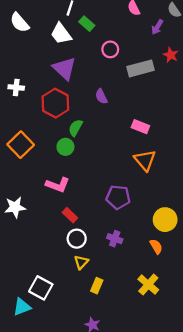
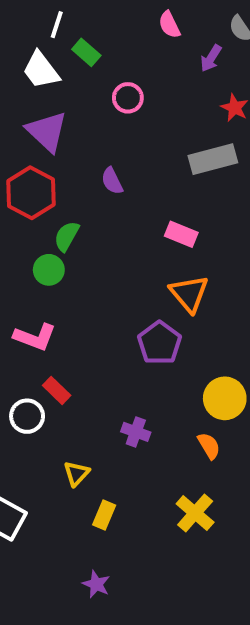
gray rectangle: (140, 68) -> (213, 159), moved
purple pentagon: (118, 197) -> (159, 343), moved, turned 30
white circle: (77, 239) -> (27, 416), moved

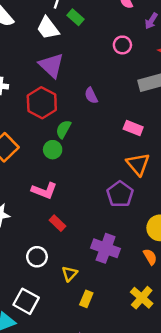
pink circle: (128, 98) -> (122, 45), moved
white circle: (27, 416) -> (37, 257), moved
purple cross: (136, 432) -> (106, 248), size x1.6

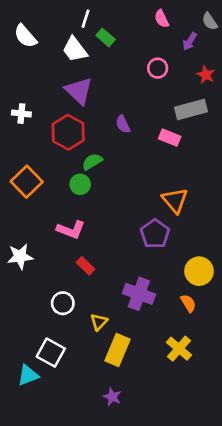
pink rectangle: (133, 128) -> (170, 138), moved
green semicircle: (63, 129) -> (92, 162), turned 30
yellow rectangle: (86, 299) -> (118, 350), size x1.6

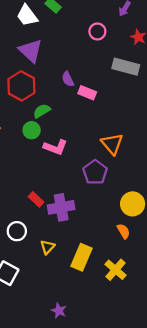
gray rectangle: (191, 110) -> (126, 67), turned 30
pink rectangle: (170, 138) -> (87, 93), moved
pink L-shape: (71, 230) -> (55, 147), moved
purple cross: (139, 294) -> (61, 207), moved, turned -30
yellow rectangle: (118, 350) -> (81, 257), moved

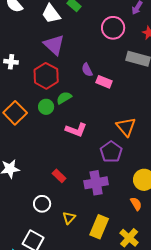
pink circle: (97, 31) -> (113, 28), size x1.5
green circle: (32, 130) -> (46, 107), moved
purple cross: (61, 207) -> (96, 183), moved

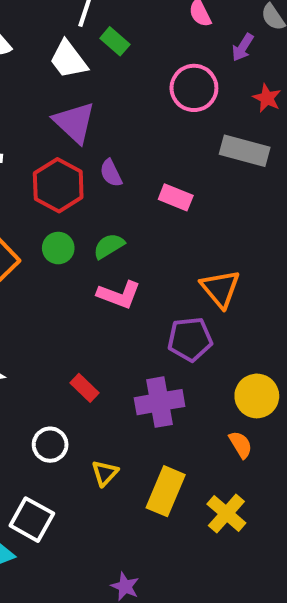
purple semicircle: (87, 70) -> (111, 173), moved
green semicircle: (64, 98) -> (109, 246), moved
purple pentagon: (111, 152) -> (190, 339), turned 30

